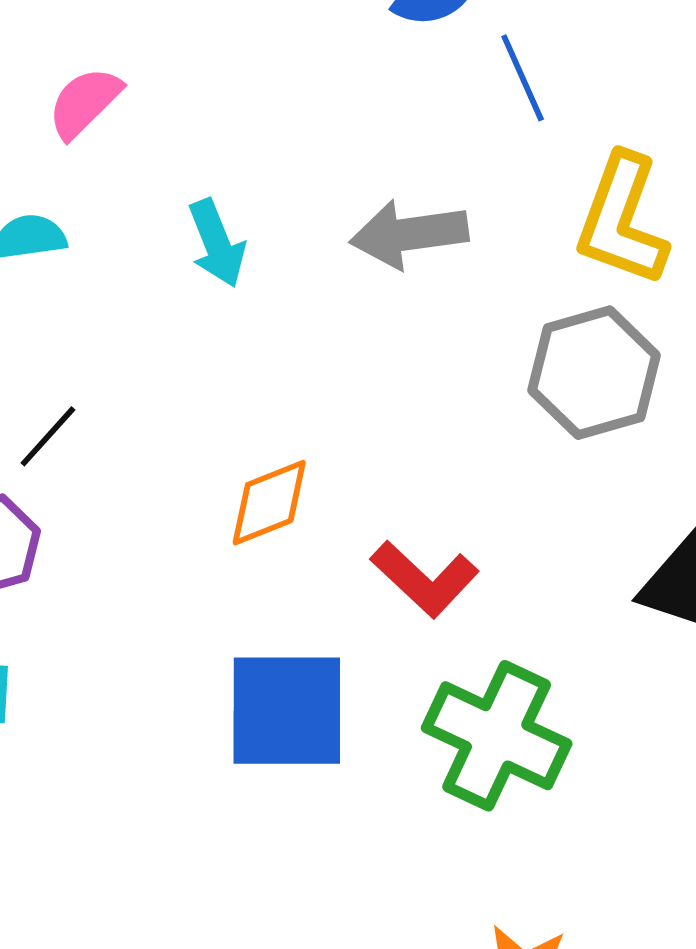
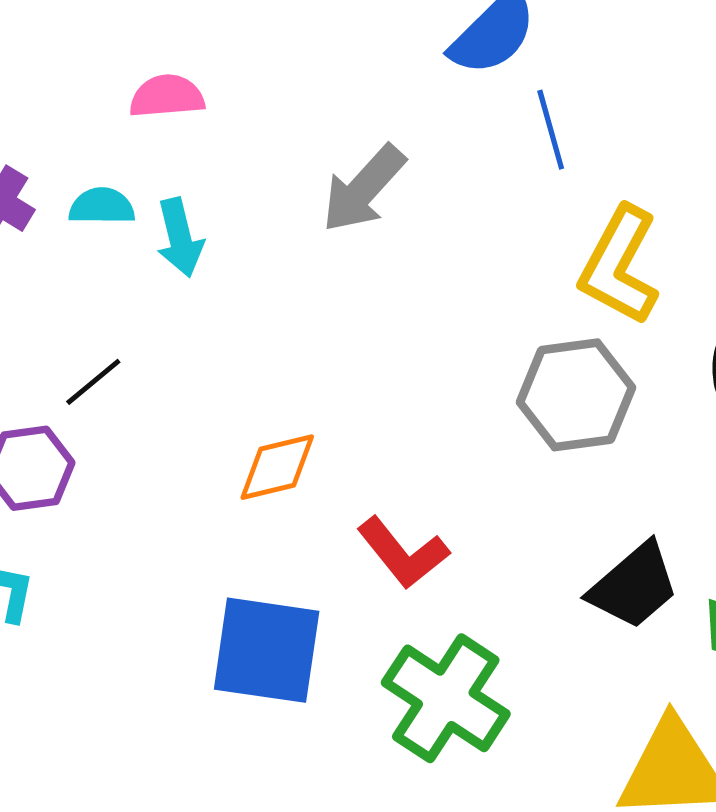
pink semicircle: (85, 103) -> (167, 96), turned 32
gray arrow: (409, 234) -> (364, 189), moved, turned -48
cyan arrow: (217, 243) -> (180, 238), moved

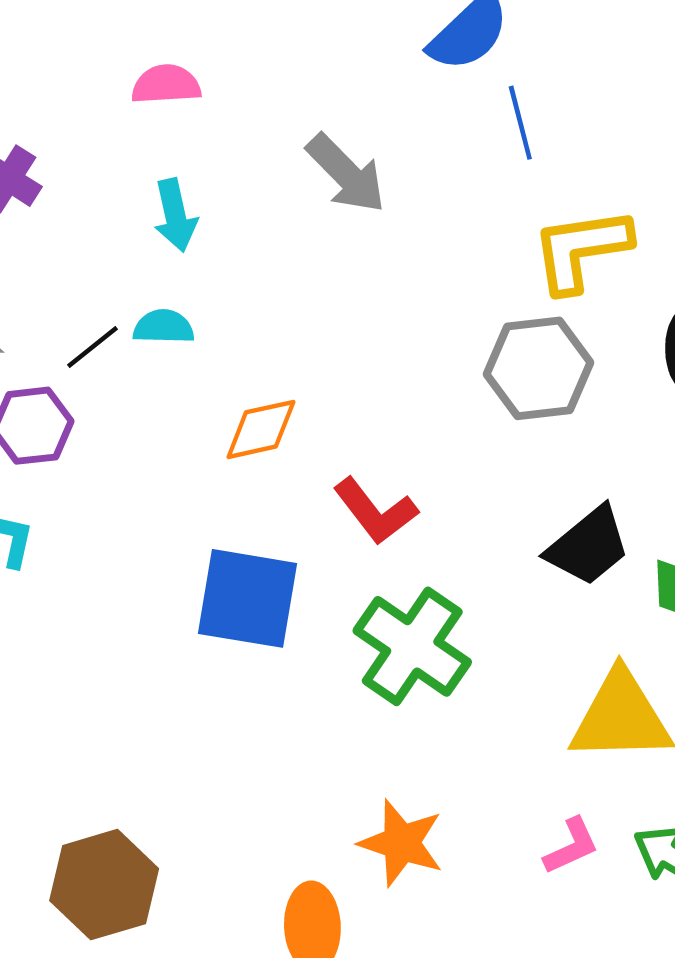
gray arrow: (364, 189) -> (346, 174), turned -88
cyan semicircle: (102, 206) -> (164, 327), moved
yellow L-shape: (619, 266) -> (581, 250), turned 52

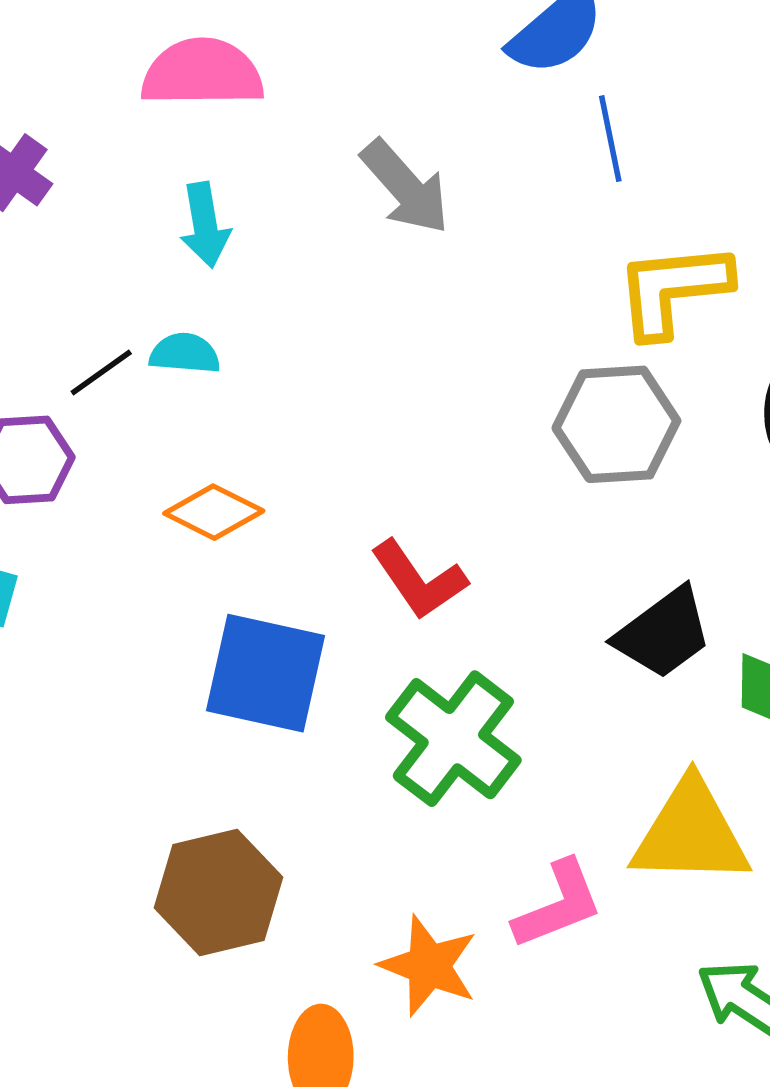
pink semicircle: (166, 84) -> (202, 73), size x1.5
orange diamond: (261, 429) -> (214, 512), moved, turned 36
pink L-shape: (571, 846) -> (558, 905), moved, size x1.4
brown hexagon: (104, 885) -> (219, 892), moved

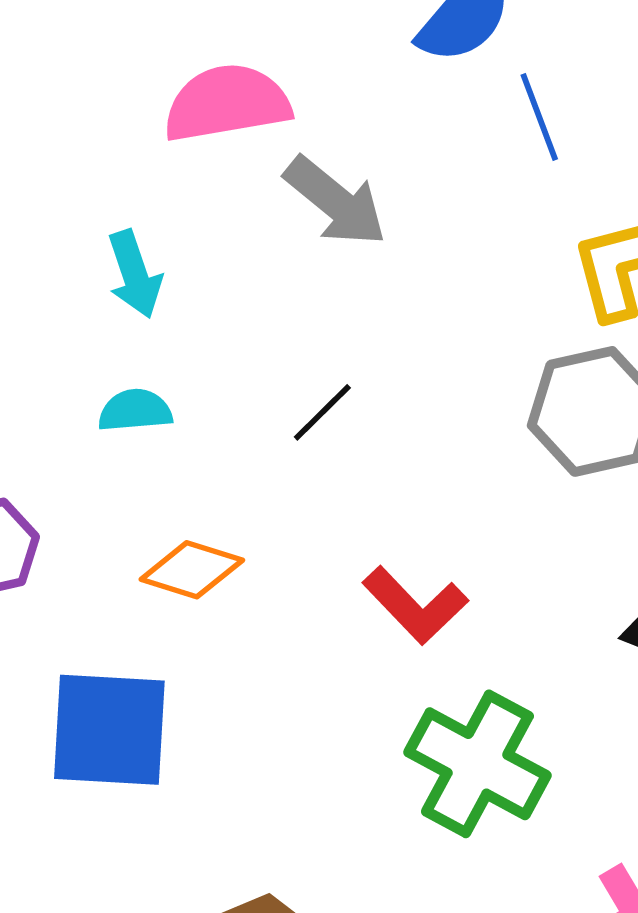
pink semicircle: (202, 73) -> (227, 103), moved
black line: (101, 372) -> (322, 412), moved
blue square: (265, 673) -> (109, 730), moved

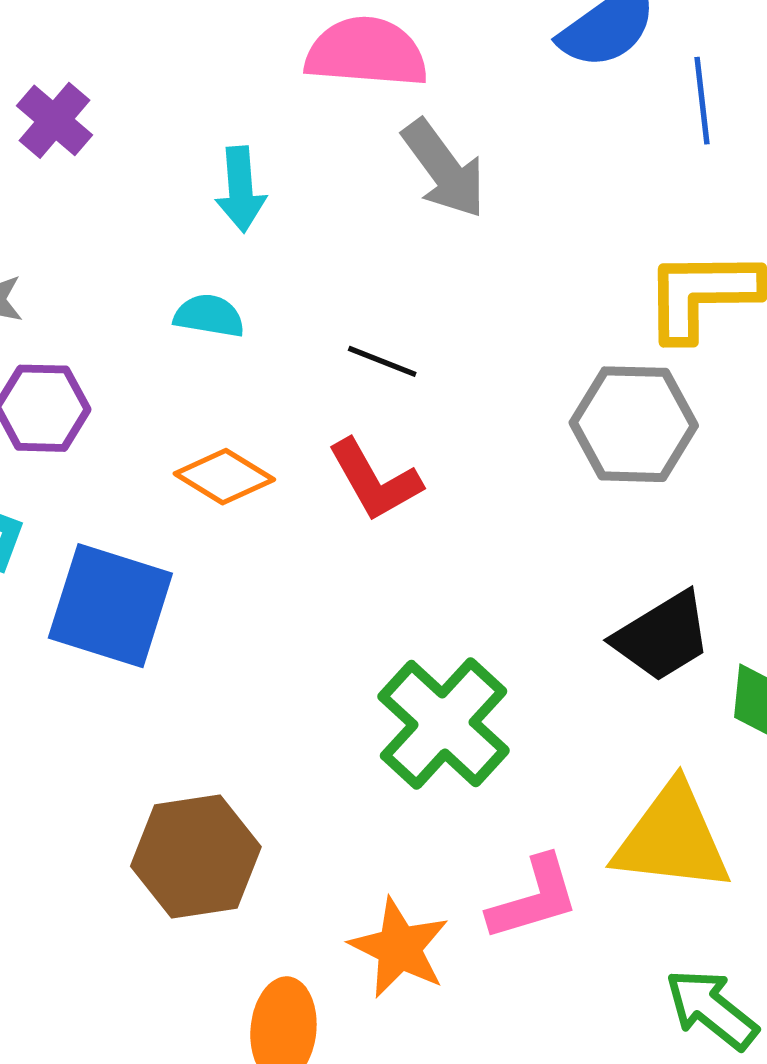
blue line: (539, 117) -> (702, 101), moved
black line: (322, 412) -> (382, 361), turned 52
red L-shape: (415, 605) -> (375, 480), moved

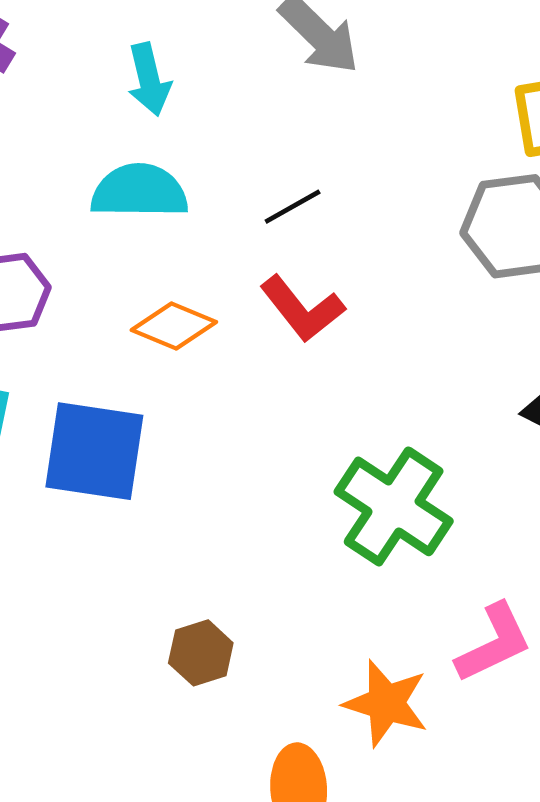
cyan semicircle: (209, 316) -> (139, 191), size x1.6
black line: (382, 361) -> (293, 207), turned -42
brown hexagon: (196, 857) -> (201, 653), size x0.6

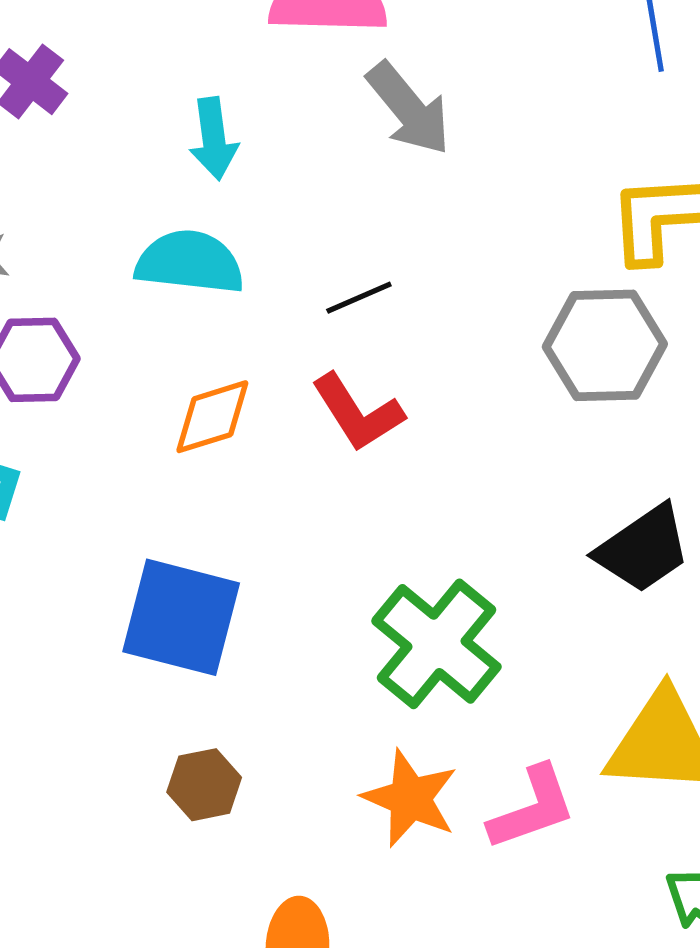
orange diamond: (174, 326) -> (212, 417), turned -46
blue square: (94, 451) -> (181, 617), moved
orange star: (386, 703) -> (410, 798), moved

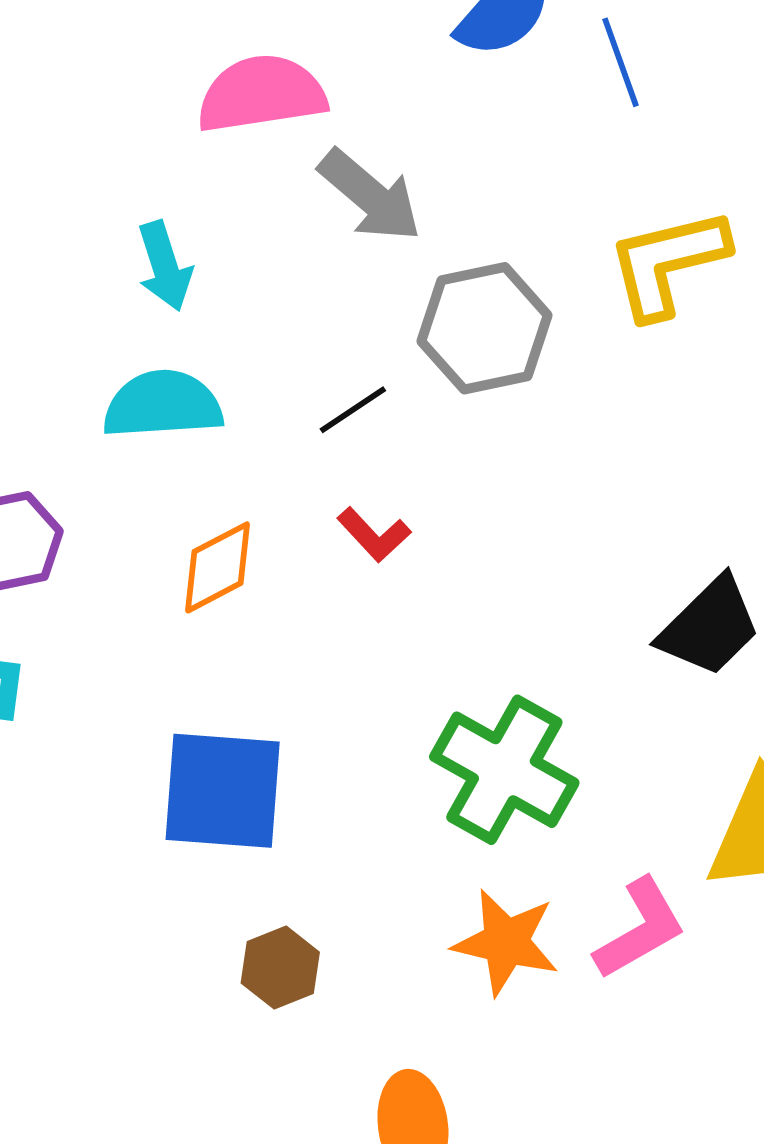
gray hexagon: (605, 345) -> (485, 328), moved
red L-shape: (358, 413) -> (374, 535), size x0.7

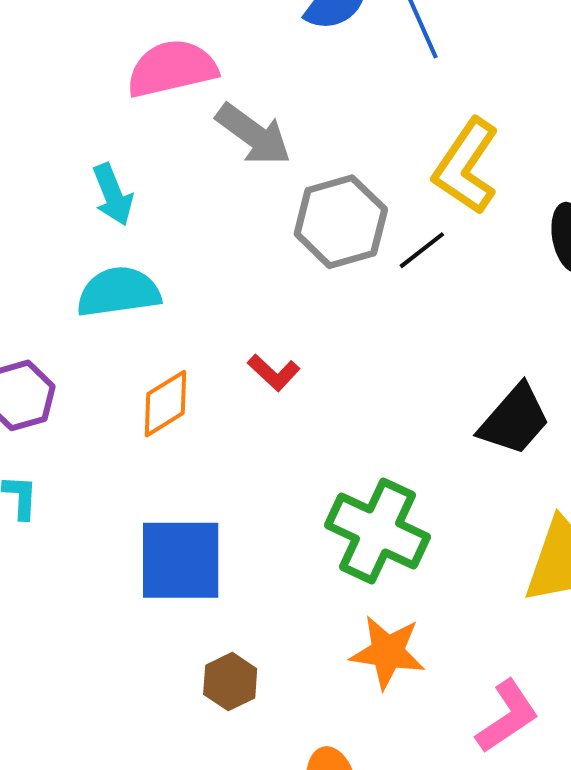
yellow L-shape: (668, 263) -> (466, 166), turned -38
black line: (353, 410) -> (422, 250), moved
pink L-shape: (640, 929) -> (507, 716), moved

